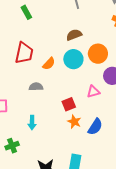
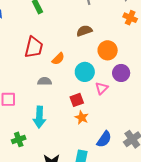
cyan circle: (73, 59) -> (85, 72), moved
pink triangle: (93, 92) -> (102, 88), turned -32
cyan arrow: (32, 123) -> (39, 117), size x1.5
blue semicircle: (95, 127) -> (104, 139), moved

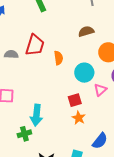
orange semicircle: (58, 59) -> (59, 58), turned -56
gray semicircle: (45, 81) -> (11, 54), moved
green cross: (19, 139) -> (24, 134), moved

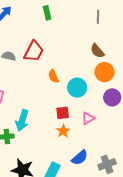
brown semicircle: (86, 31) -> (97, 51), moved, turned -126
orange semicircle: (59, 58) -> (53, 76), moved, turned 152
pink triangle: (100, 90) -> (88, 118), moved

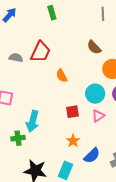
brown semicircle: (97, 51) -> (94, 47), moved
cyan circle: (77, 88) -> (95, 94), moved
orange star: (63, 131) -> (73, 141), moved

